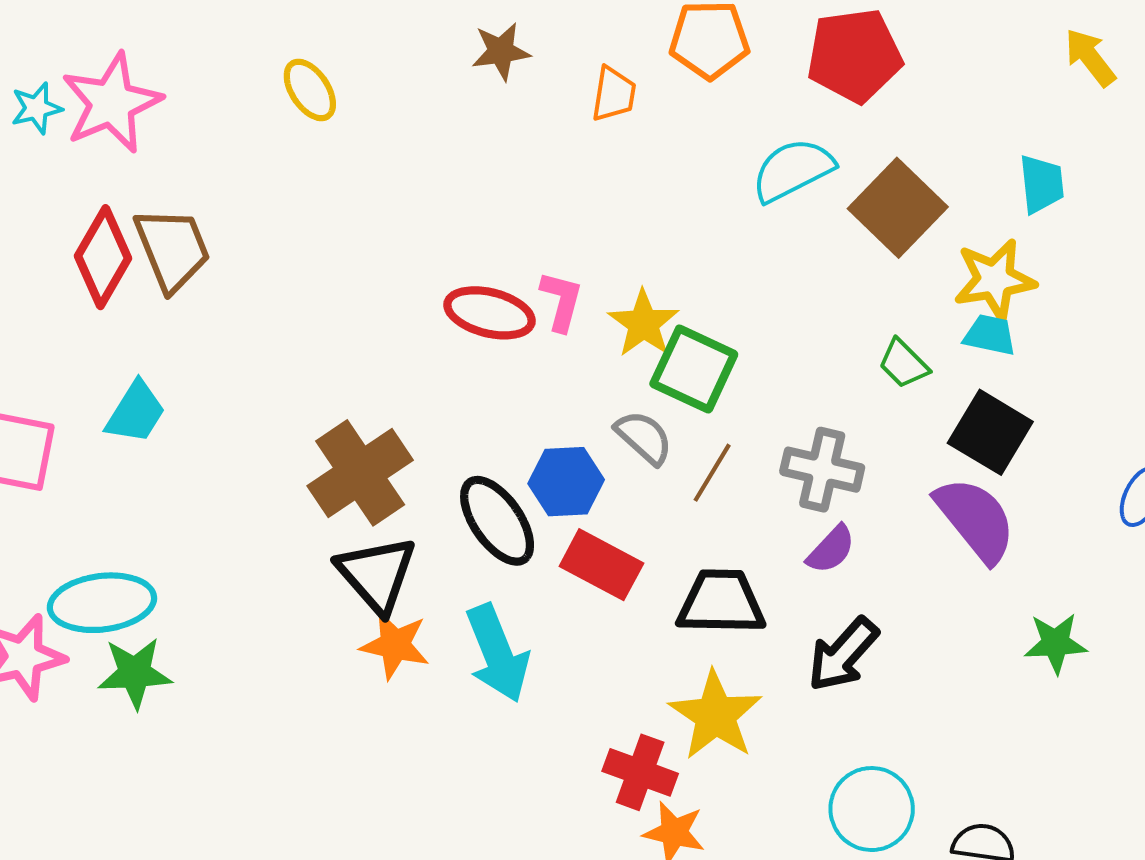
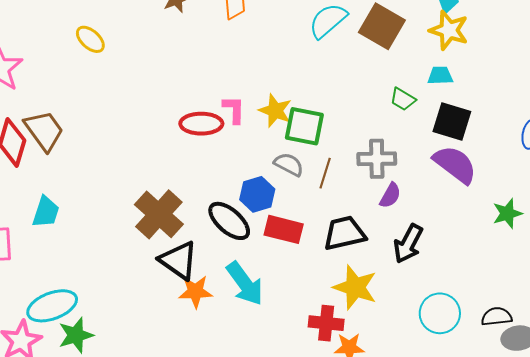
yellow star: (995, 280) -> (449, 30), moved, turned -30

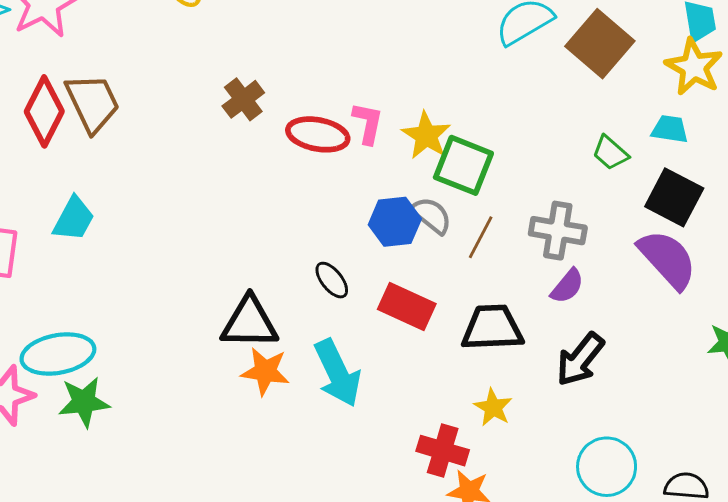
blue hexagon: (257, 194) -> (395, 222), moved
brown cross: (159, 214) -> (243, 99), moved, size x0.6
black ellipse: (229, 221) -> (332, 280), size x0.6
black triangle: (179, 260) -> (250, 323), turned -45
yellow star: (355, 287) -> (493, 407), size x0.6

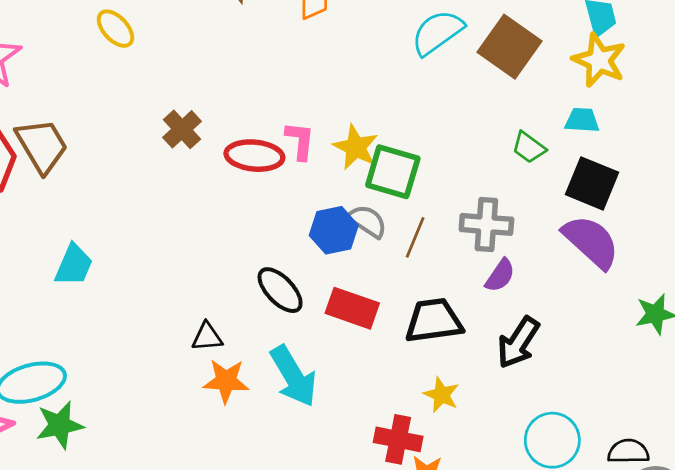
cyan trapezoid: (74, 219) -> (74, 265), moved
black ellipse: (332, 280) -> (280, 290), size x1.4
black triangle: (250, 323) -> (207, 337), size x0.6

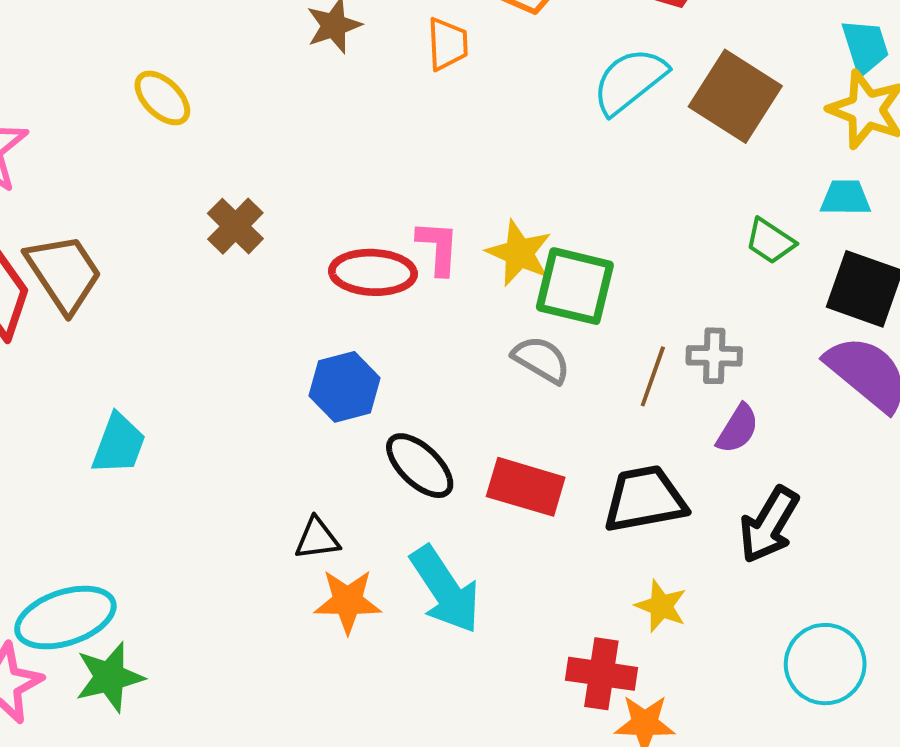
brown cross: (182, 129) -> (235, 226), moved
gray cross: (486, 224) -> (714, 356), size x0.7
blue hexagon: (334, 230) -> (345, 387), moved
brown line: (415, 237) -> (653, 376), moved

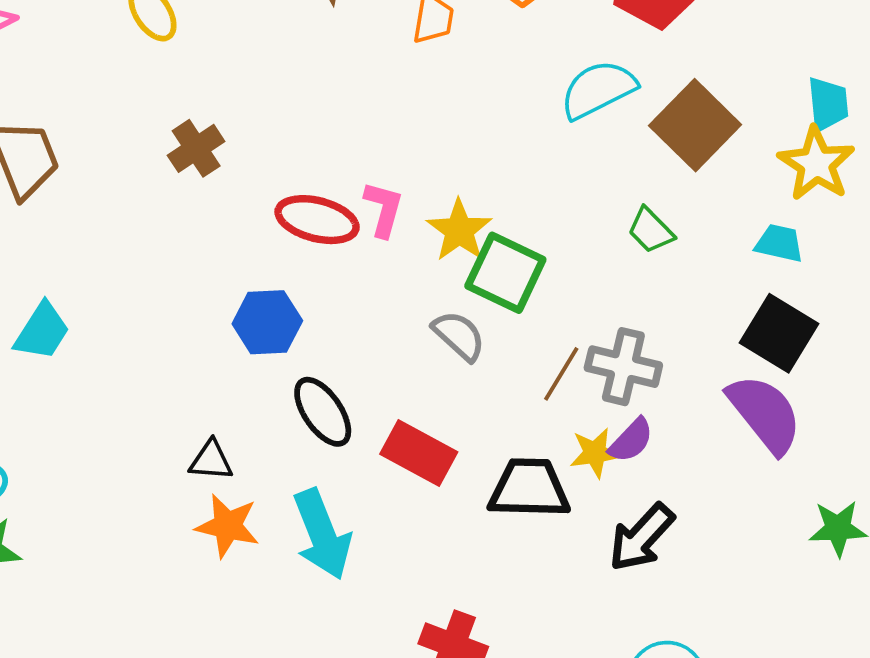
green trapezoid: (770, 241) -> (651, 230), moved
gray cross: (714, 356) -> (623, 367), size x1.4
yellow star: (661, 606) -> (595, 453), moved, turned 30

